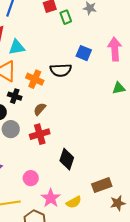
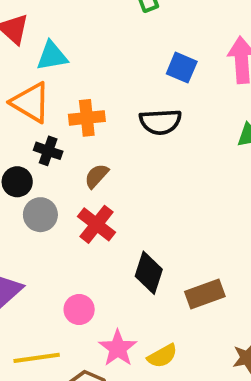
black semicircle: (61, 70) -> (160, 122), moved
orange cross: (35, 79) -> (87, 118), turned -30
red cross: (40, 134) -> (97, 224), turned -36
brown rectangle: (102, 185) -> (205, 294), moved

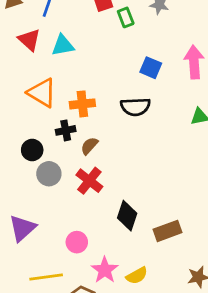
cyan triangle: (52, 56) -> (63, 45), moved
black cross: (48, 151) -> (66, 130), moved, turned -30

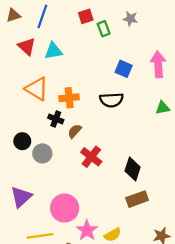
black cross: (66, 130) -> (56, 119), turned 32
black circle: (32, 150) -> (22, 141), moved
red cross: (89, 181) -> (91, 157), moved
black diamond: (127, 216) -> (133, 169), moved
pink circle: (77, 242) -> (65, 208), size x1.6

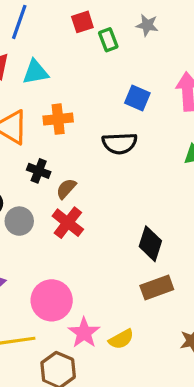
orange cross: (69, 98) -> (58, 119), moved
red cross: (91, 157) -> (68, 223), moved

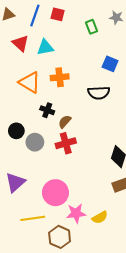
red square: (82, 22) -> (58, 14), moved, turned 32
red cross: (68, 223) -> (66, 143), turned 36
pink star: (84, 333) -> (76, 213), turned 30

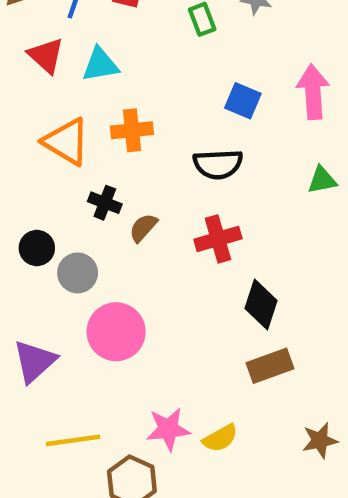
red cross: (66, 143) -> (218, 239), moved
pink circle: (55, 193) -> (116, 332), moved

